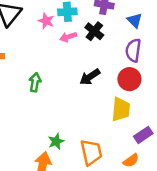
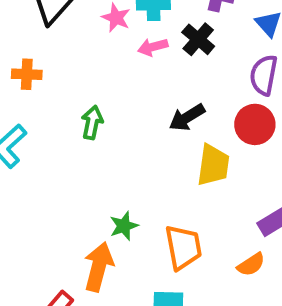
yellow trapezoid: (121, 109) -> (213, 165), moved

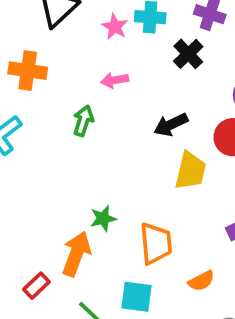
pink arrow: (153, 47) -> (115, 80), moved
orange cross: (27, 74) -> (28, 71), size x1.4
orange semicircle: (251, 265) -> (201, 281), moved

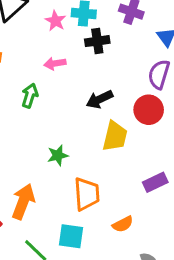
black cross: (188, 54) -> (97, 41), moved, turned 35
green star: (103, 218) -> (58, 155), moved

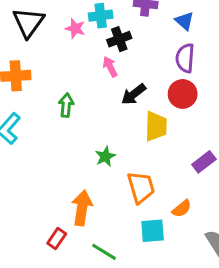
pink arrow: (55, 63) -> (110, 67), moved, turned 84
cyan square: (71, 236) -> (153, 231), moved

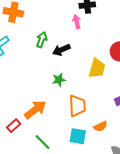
black arrow: (134, 94) -> (61, 50), moved
orange arrow: (82, 208) -> (35, 110), turned 30

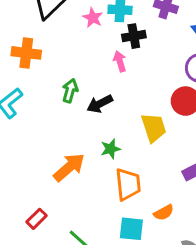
yellow trapezoid: (97, 68) -> (154, 128), turned -30
green star: (59, 80) -> (111, 149), moved
orange arrow: (35, 110) -> (69, 167), moved

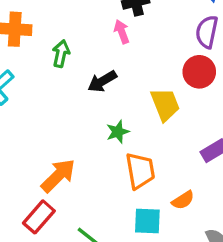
green arrow: (70, 91) -> (61, 54), moved
orange arrow: (69, 167) -> (58, 176), moved
red rectangle: (37, 219) -> (39, 217), size x1.4

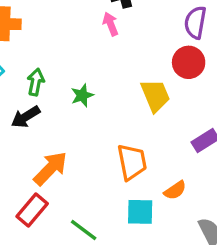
green arrow: (61, 54) -> (36, 82), moved
black arrow: (102, 81) -> (26, 117), moved
green star: (118, 132) -> (82, 95), moved

